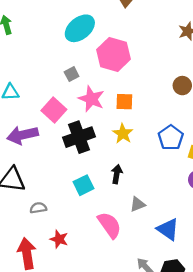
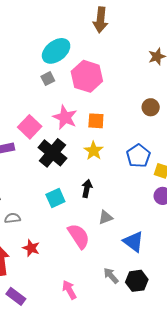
gray square: (72, 74) -> (48, 79), moved
black cross: (79, 137) -> (52, 153), turned -32

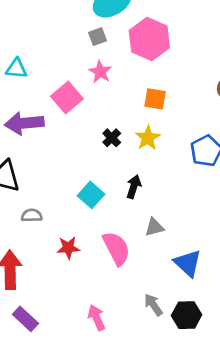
pink star: (65, 117) -> (100, 72), moved, size x0.7
black cross: (52, 153) -> (112, 138), moved, size x0.5
cyan square: (55, 198) -> (91, 195), turned -30
red star: (31, 248) -> (68, 248), moved, turned -30

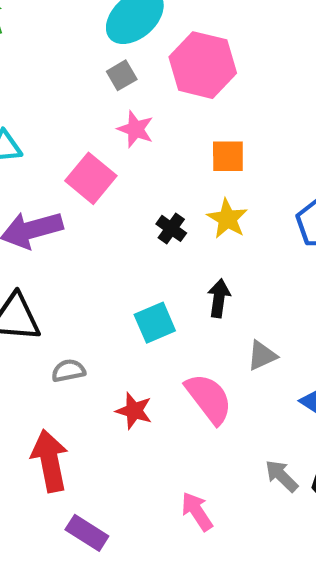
cyan square: (91, 195) -> (155, 323), turned 35
red star: (68, 248) -> (134, 411), turned 30

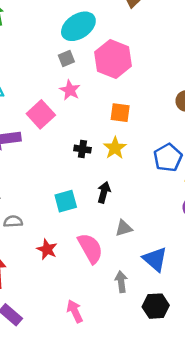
black cross: (171, 228) -> (82, 149), turned -35
gray arrow: (282, 476) -> (121, 282), moved, turned 30

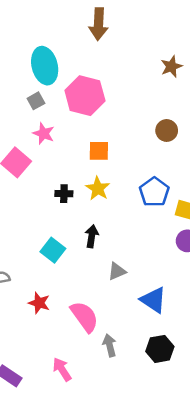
cyan ellipse: (78, 26) -> (45, 66), turned -64
cyan square: (66, 201) -> (53, 250), turned -30
pink semicircle: (90, 248) -> (84, 317), moved
gray arrow: (121, 282) -> (110, 345), moved
pink arrow: (75, 311) -> (62, 369), moved

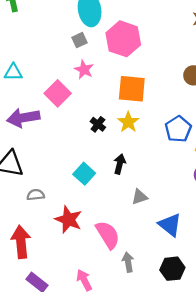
orange square: (99, 151) -> (132, 89), size x1.5
black cross: (64, 194) -> (98, 124), turned 32
red star: (39, 303) -> (68, 220), size x1.4

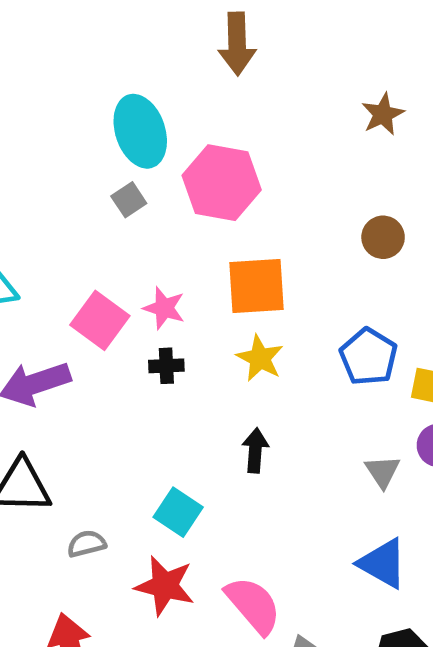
pink star: (84, 70) -> (164, 308), moved
black cross: (98, 124) -> (166, 366), moved, turned -32
cyan square: (84, 174) -> (178, 512), moved
gray triangle: (140, 197) -> (383, 472), moved, turned -36

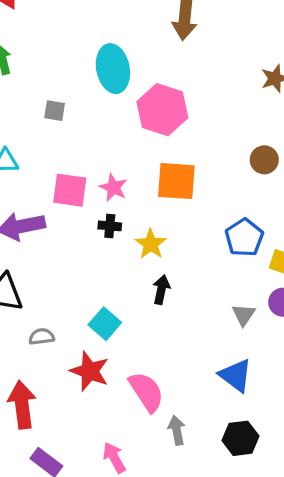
gray square: (129, 200) -> (55, 111), moved, turned 35
pink square: (100, 320) -> (70, 190), turned -36
yellow star: (260, 358) -> (151, 244), moved

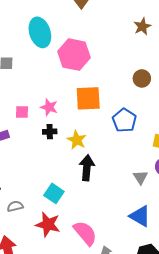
pink square: (70, 190) -> (22, 112), size x0.6
blue pentagon: (244, 238) -> (124, 120), moved
black arrow: (161, 290) -> (87, 168), size x1.4

